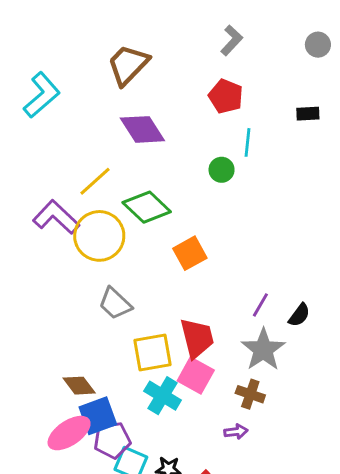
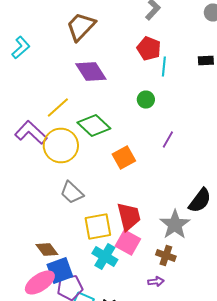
cyan L-shape: (42, 95) -> (21, 48), size x0.7
cyan line: (247, 142) -> (164, 66), moved
purple line: (260, 305) -> (168, 140), moved
black semicircle: (299, 315) -> (200, 200), size x1.5

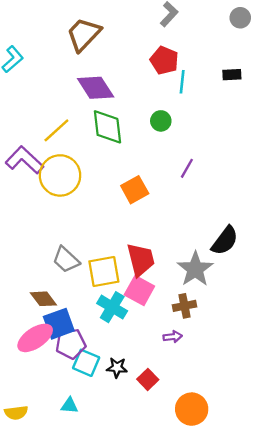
green diamond: (94, 126) -> (107, 127), moved, turned 40
gray trapezoid: (72, 192) -> (66, 260), moved
brown cross: (166, 256) -> (185, 306), turned -30

